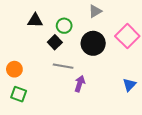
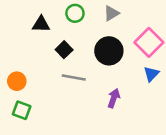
green circle: (64, 26) -> (75, 13), moved
purple arrow: (80, 84) -> (114, 98), moved
blue triangle: (129, 85) -> (151, 74), moved

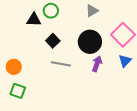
green circle: (75, 13) -> (51, 11), moved
purple arrow: (114, 98) -> (97, 64), moved

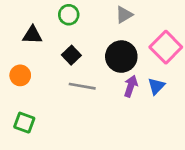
black triangle: (34, 20) -> (32, 35), moved
blue triangle: (125, 61) -> (156, 86), moved
orange circle: (14, 67) -> (20, 75), moved

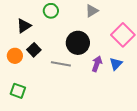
black triangle: (32, 35) -> (24, 26), turned -35
black square: (71, 55) -> (34, 50), moved
black circle: (121, 57) -> (78, 43), moved

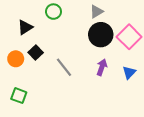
black circle: (78, 43) -> (101, 35), moved
gray line: (61, 64) -> (64, 67), turned 42
blue triangle: (116, 64) -> (129, 72), moved

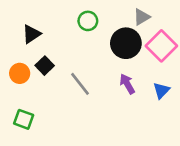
green circle: (53, 12) -> (88, 21), moved
gray triangle: (97, 12) -> (142, 17), moved
purple arrow: (102, 67) -> (127, 84), turned -49

